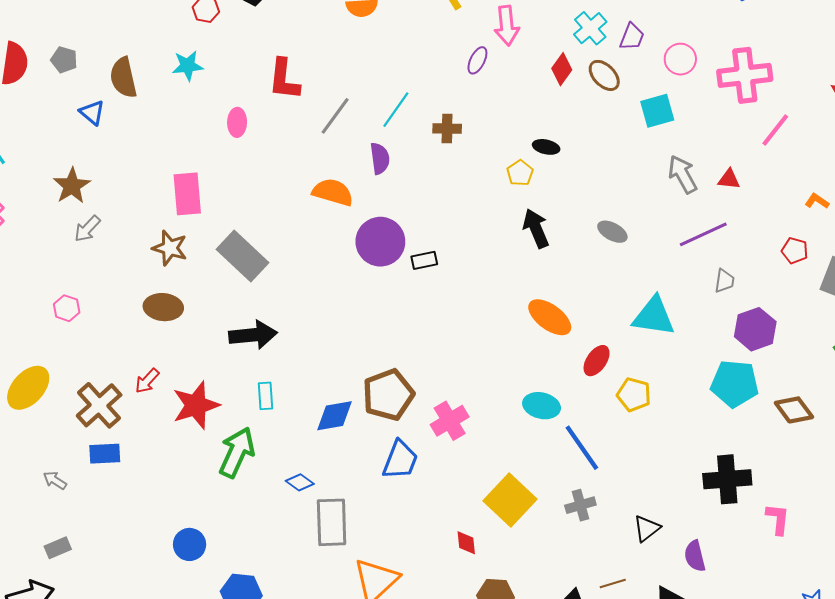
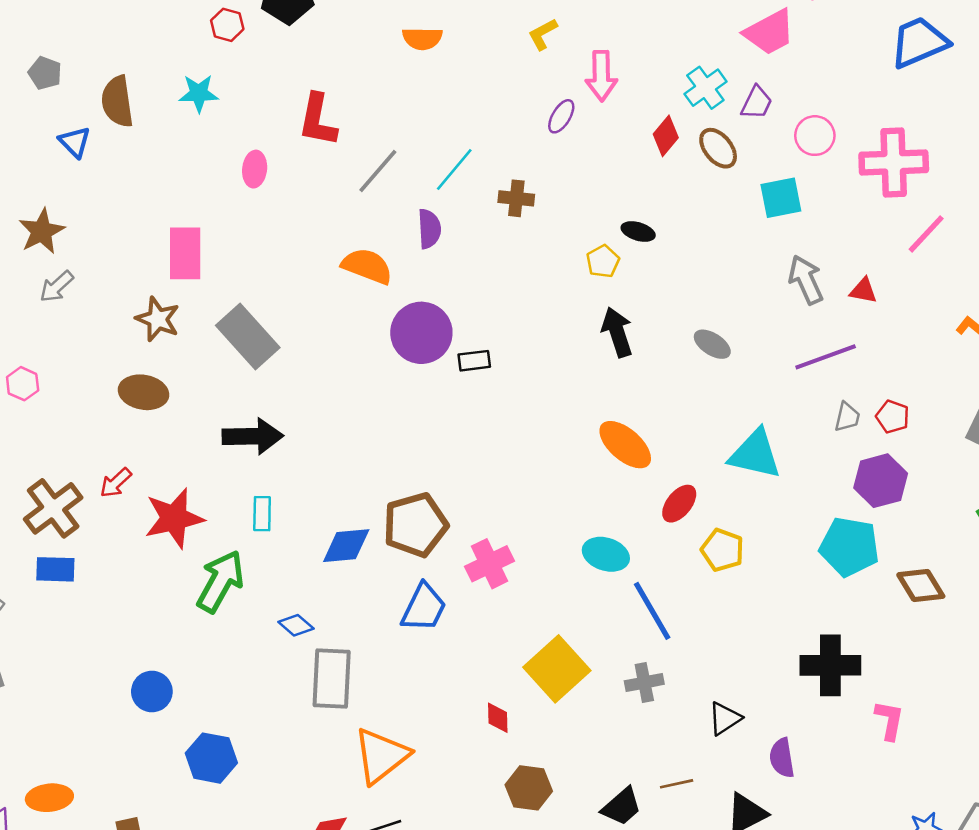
red pentagon: (795, 251) -> (893, 417), moved

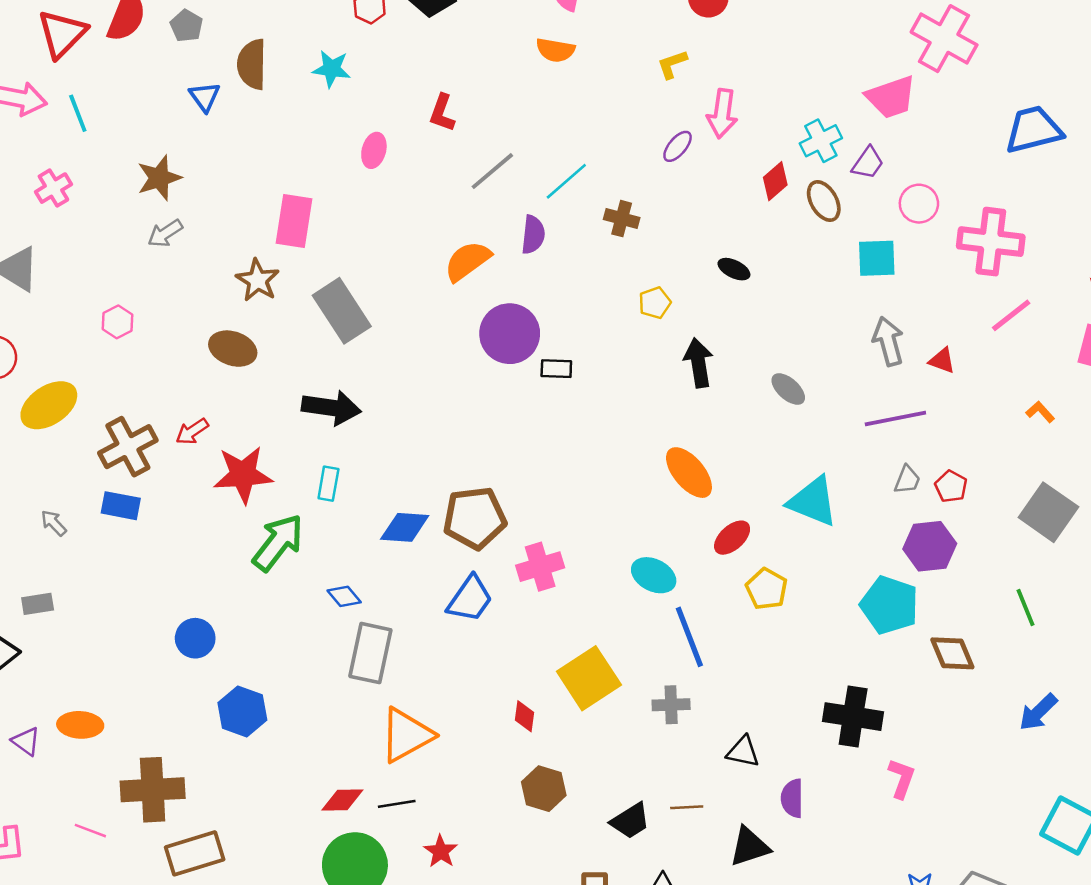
red L-shape: (318, 120) -> (442, 113), size x0.7
yellow pentagon: (603, 261) -> (655, 303), moved
orange semicircle: (367, 266) -> (467, 261), turned -66
black triangle: (725, 718) -> (743, 752), turned 36

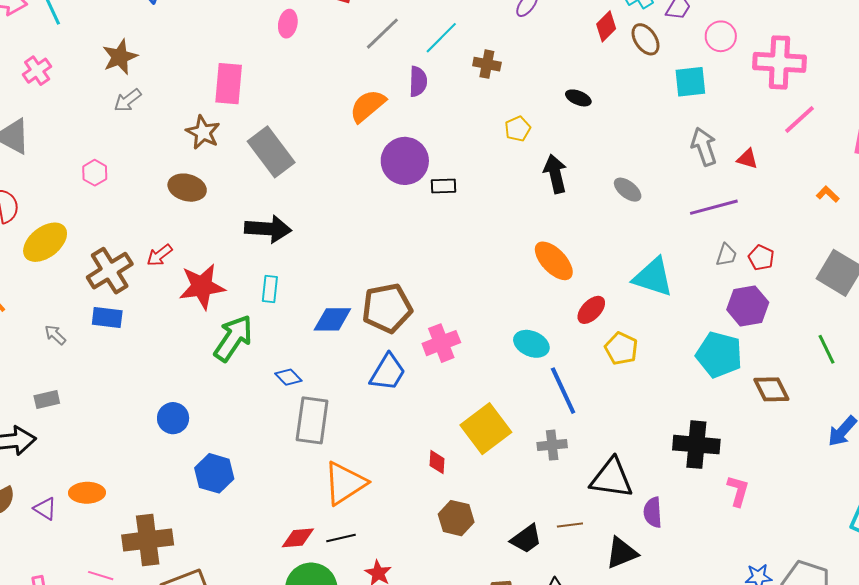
black triangle: (743, 752) -> (611, 478), size x1.6

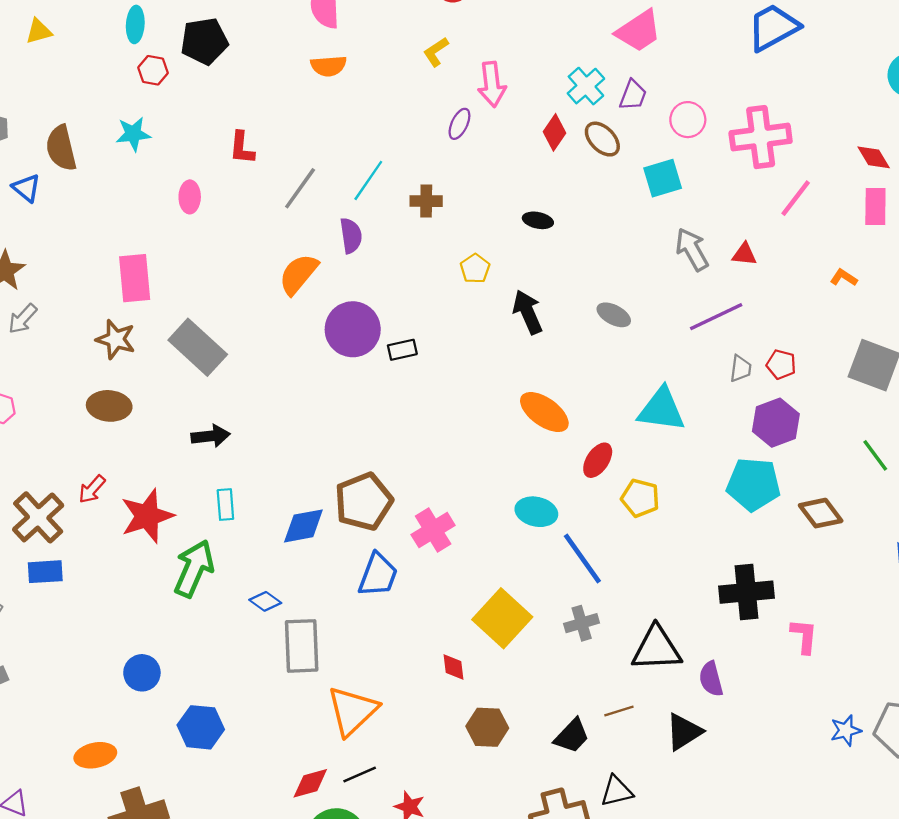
black arrow: (268, 229) -> (211, 436), size x0.7
orange ellipse: (87, 493) -> (95, 755), moved

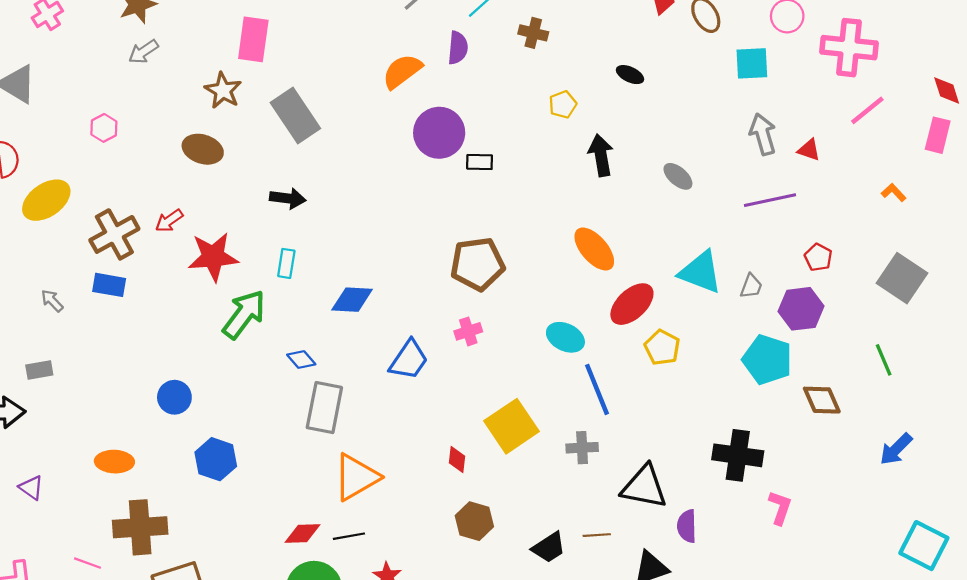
gray trapezoid: (741, 369) -> (751, 286), moved
red ellipse: (598, 460) -> (632, 304), size x1.4
brown pentagon: (364, 502) -> (478, 264), moved
pink cross: (433, 530) -> (468, 331), size x0.7

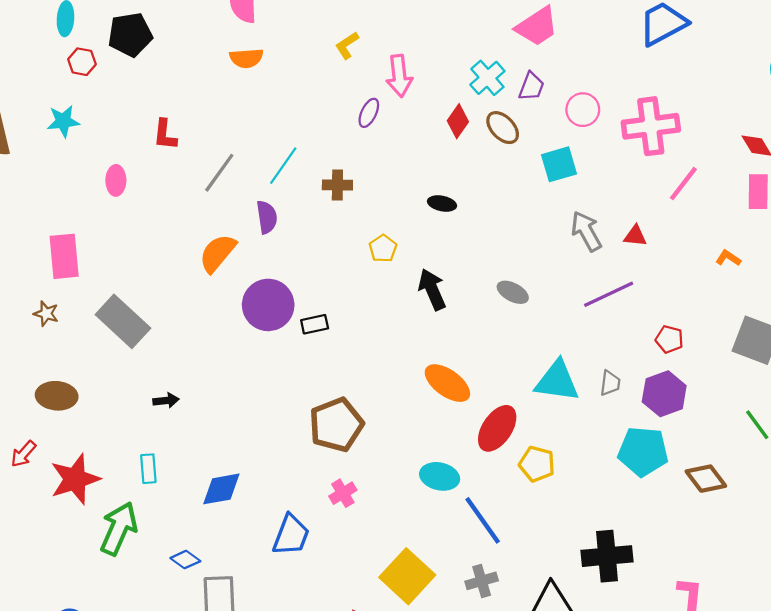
brown star: (223, 90) -> (46, 314), size x0.7
brown ellipse: (203, 149) -> (57, 396), moved
black arrow: (288, 198) -> (166, 400), moved, size x0.7
black cross: (738, 455) -> (607, 556), moved

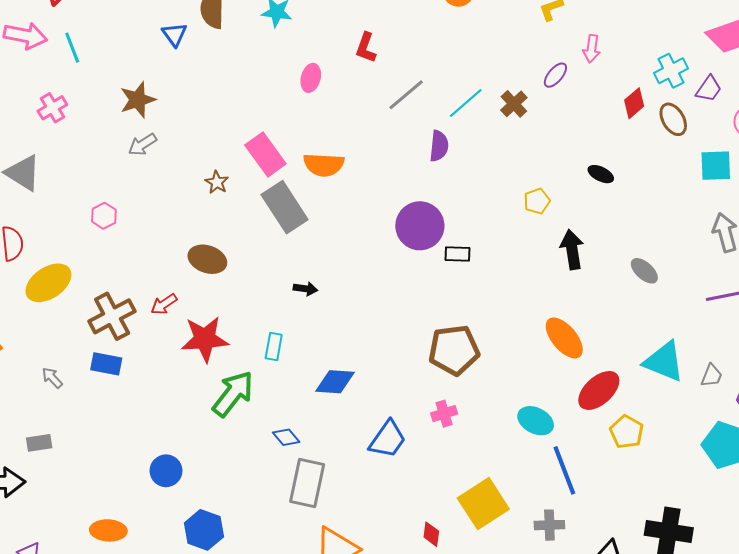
pink arrow: (399, 76) -> (592, 49), size x0.7
brown cross: (337, 185) -> (514, 104), moved, turned 32
orange semicircle: (218, 253) -> (324, 165), moved, turned -141
pink rectangle: (64, 256) -> (265, 154), moved, turned -45

